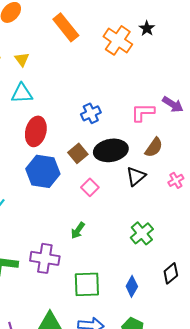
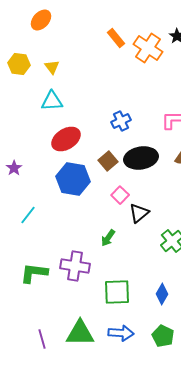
orange rectangle: (66, 27) -> (116, 38), moved, size x0.7
red ellipse: (36, 131) -> (66, 139), turned 44
black triangle: (136, 176) -> (139, 213), moved

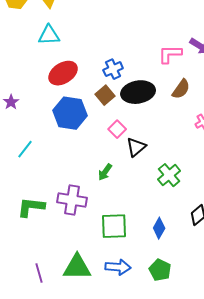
blue cross: (121, 121) -> (113, 69), moved

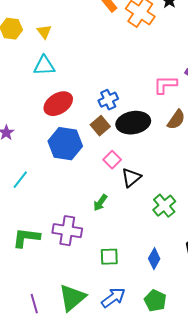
green square: (114, 226) -> (109, 257), size x0.7
green triangle: (77, 267) -> (72, 298), turned -40
blue arrow: (118, 267) -> (113, 298), turned -40

